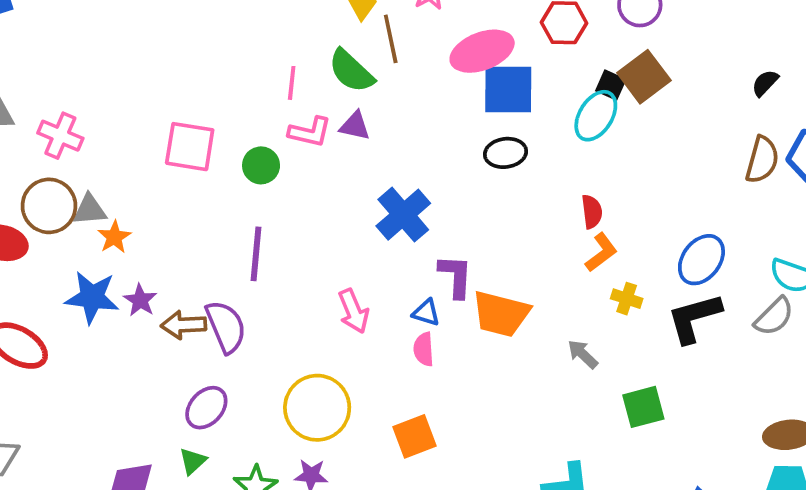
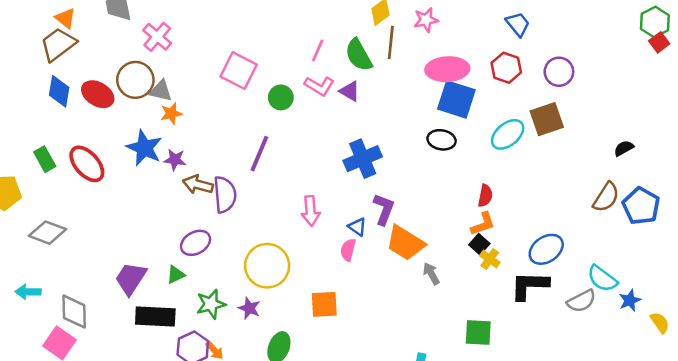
black square: (611, 85) -> (479, 244), moved
purple star: (140, 300) -> (175, 160), turned 30
gray arrow: (583, 354) -> (431, 274), moved

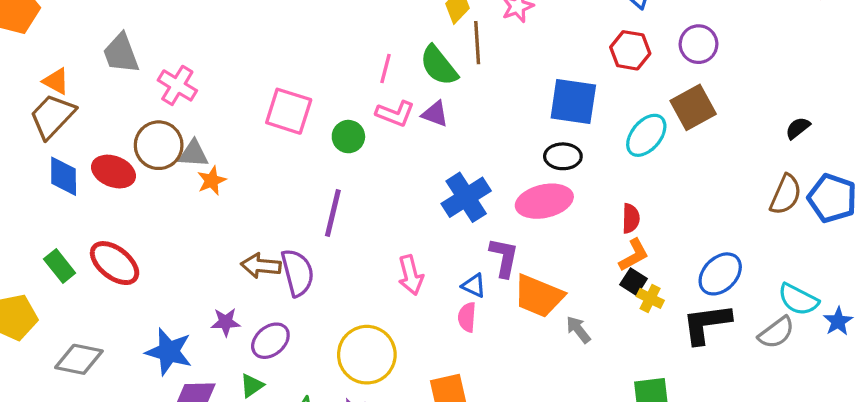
pink ellipse: (447, 69) -> (544, 201), moved
blue star: (144, 148) -> (169, 352), moved
purple star: (175, 160) -> (226, 322), moved

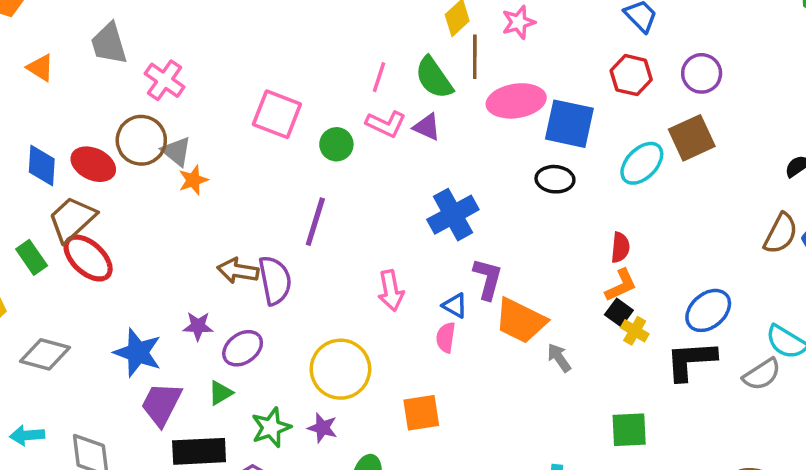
brown trapezoid: (52, 116) -> (72, 219), moved
gray triangle: (194, 154) -> (176, 151), turned 32
pink ellipse: (544, 201) -> (516, 101), moved

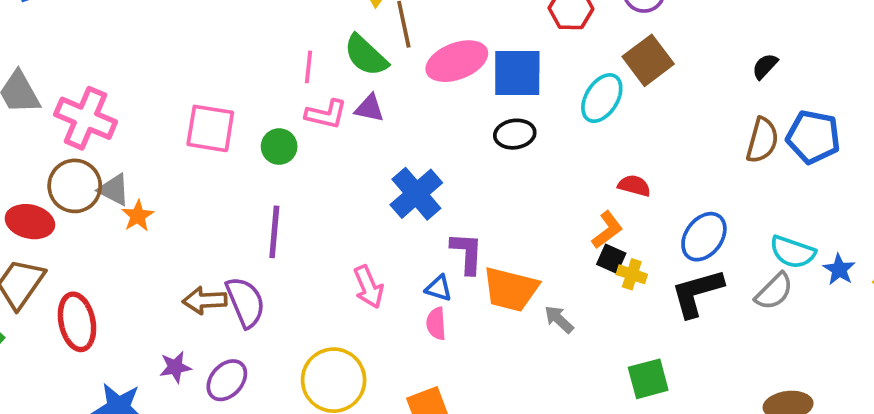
pink cross: (165, 80) -> (86, 118), size x1.4
red semicircle: (620, 247) -> (634, 186), moved, turned -68
red ellipse: (88, 258) -> (77, 322), moved, turned 48

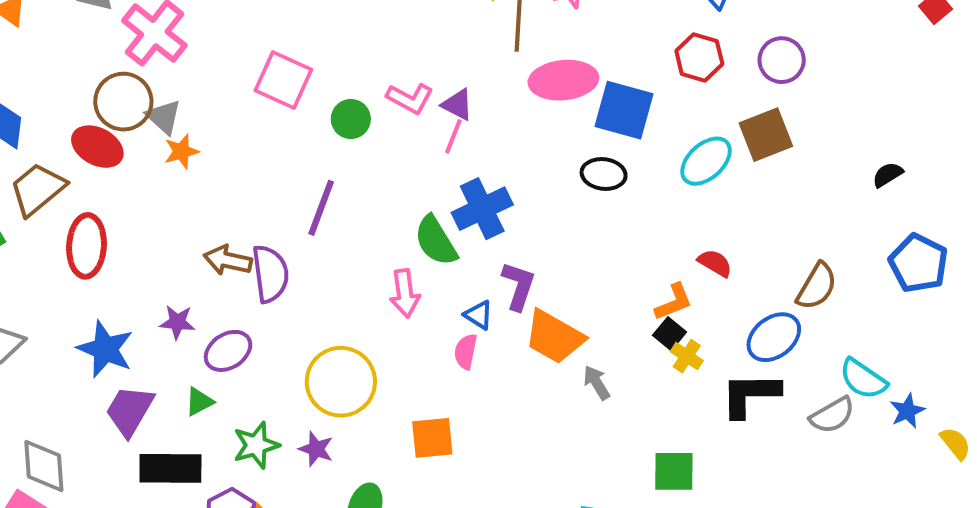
green semicircle: (366, 55) -> (436, 241), moved
pink line: (309, 67) -> (453, 136), moved
brown semicircle: (762, 140) -> (817, 286), moved
red ellipse: (30, 222) -> (97, 147), moved

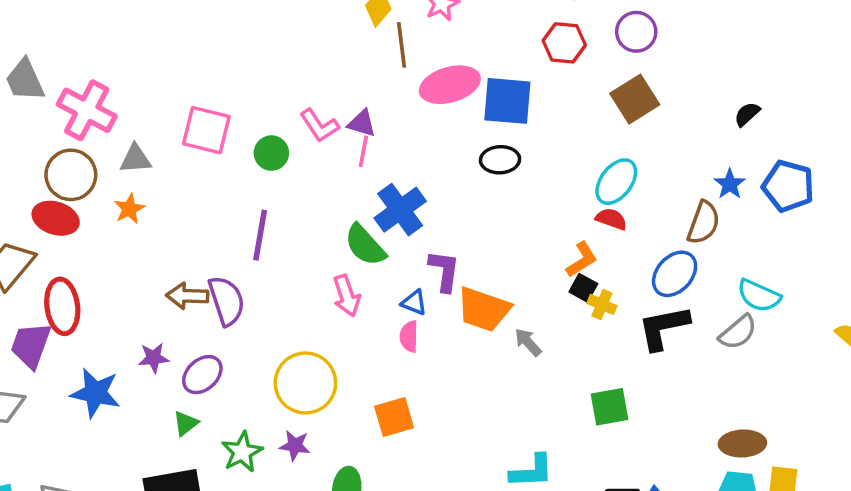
pink L-shape: (410, 98) -> (319, 126), turned 39
gray triangle: (164, 117) -> (135, 159), moved, turned -36
cyan ellipse: (706, 161) -> (616, 182), moved
purple trapezoid: (130, 411) -> (31, 345), moved
blue star: (907, 411) -> (730, 184), moved

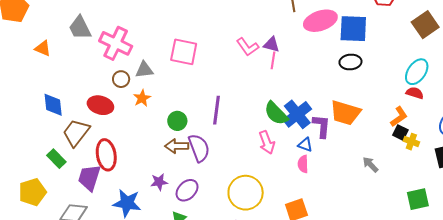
green circle: (271, 153) -> (177, 121), moved
brown circle: (71, 175) -> (121, 79), moved, size x0.6
blue cross: (400, 210) -> (297, 114), moved
orange trapezoid: (484, 309) -> (345, 113), moved

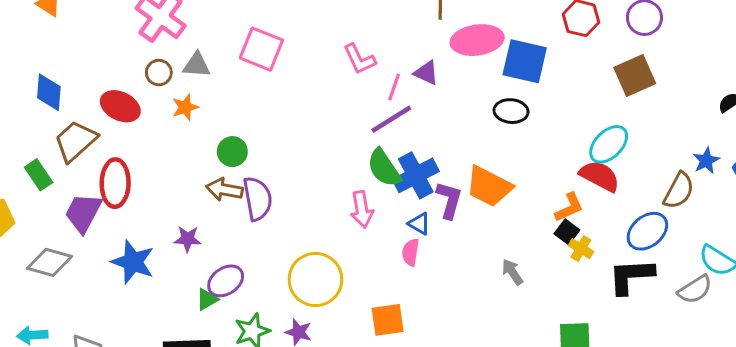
purple triangle: (271, 45) -> (426, 73), moved
red semicircle: (415, 93) -> (600, 176), size x1.5
purple line: (216, 110) -> (391, 119), moved, turned 40
purple ellipse: (187, 190) -> (226, 281), moved

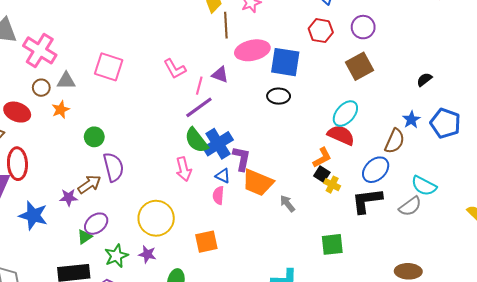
orange trapezoid: (489, 186) -> (258, 182), moved
brown arrow: (224, 190) -> (89, 184), moved, turned 140

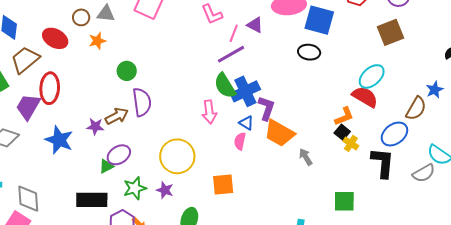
black L-shape: (367, 201) -> (383, 163), turned 96

